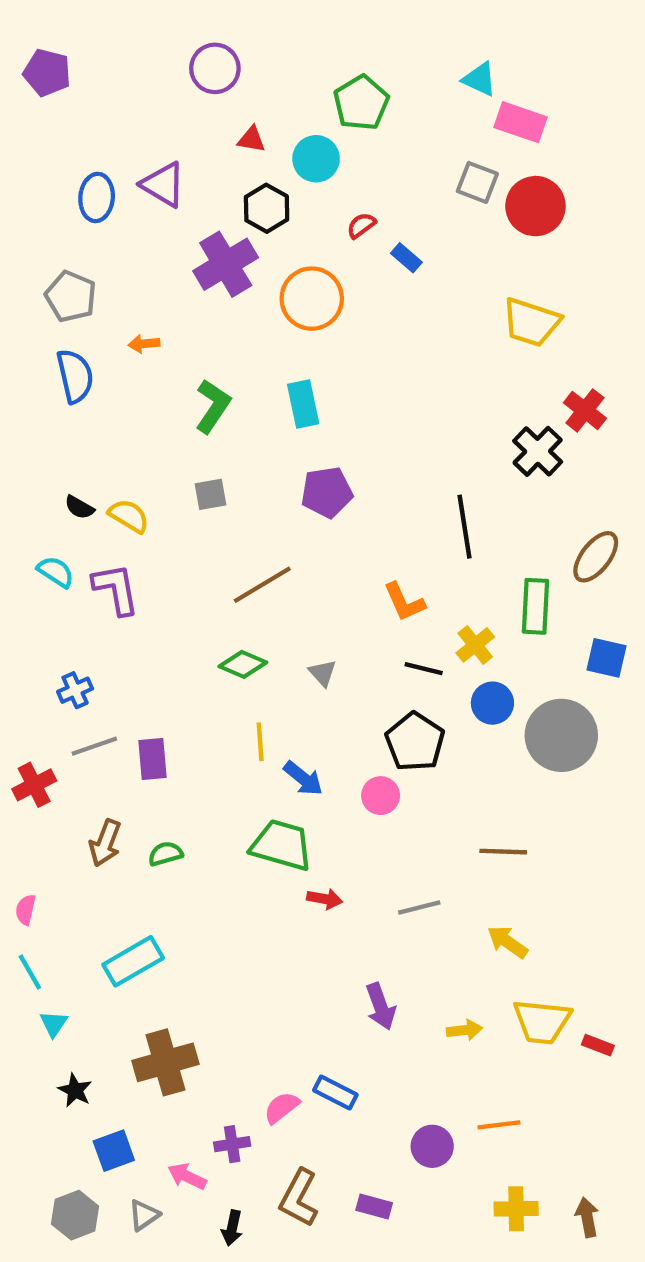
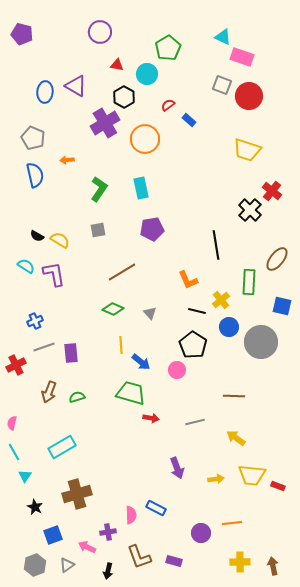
pink semicircle: (282, 1108) -> (131, 515), turned 126
brown L-shape: (299, 1198) -> (139, 557), turned -48

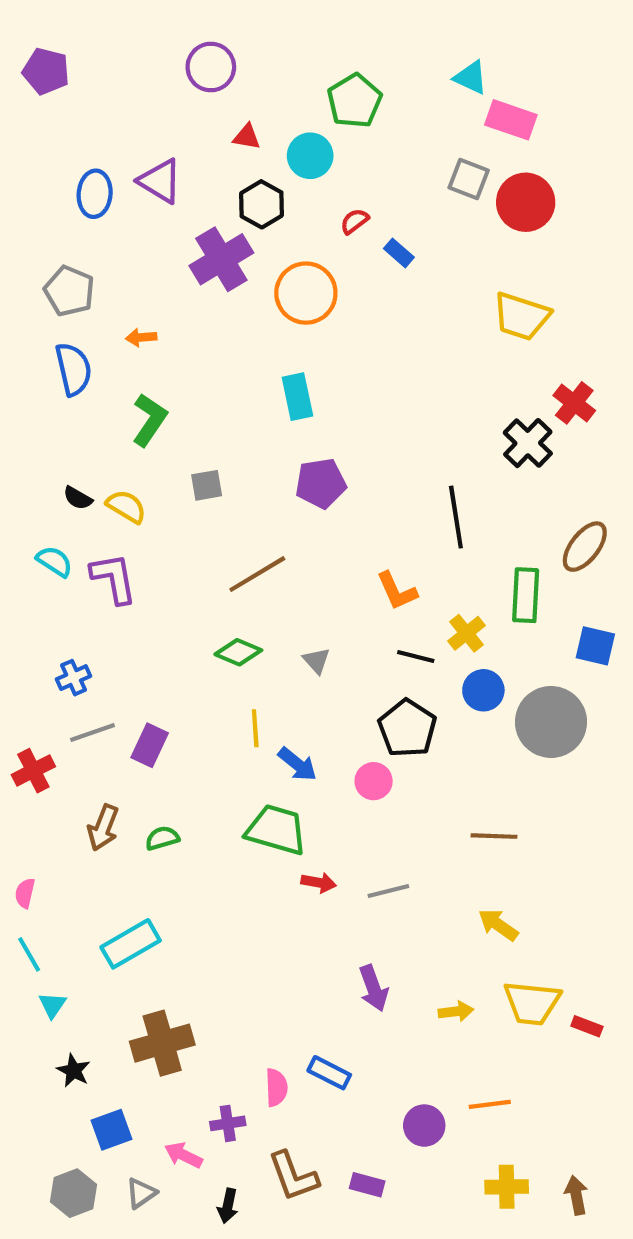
green L-shape: (99, 189) -> (150, 420), moved
purple rectangle: (71, 353) -> (150, 745), turned 30
gray line: (195, 422) -> (388, 891), moved

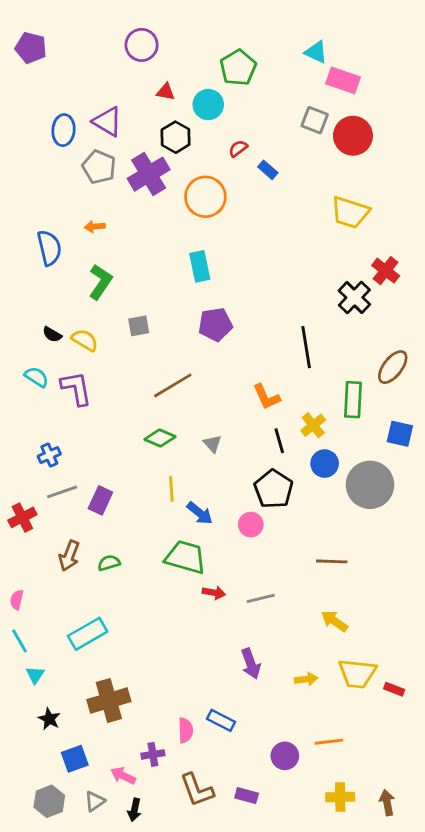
gray pentagon: (69, 291) -> (99, 167), moved
black line: (416, 656) -> (279, 441), turned 60
black arrow: (228, 1206) -> (134, 810), moved

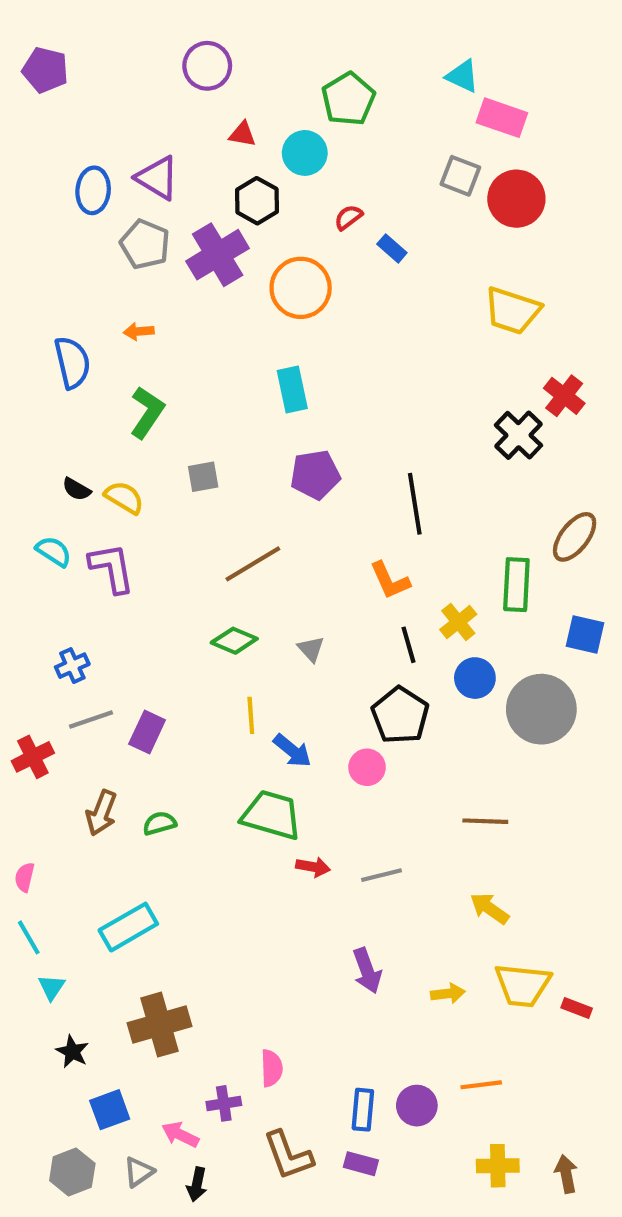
black line: (306, 347) -> (415, 504), moved
blue rectangle: (221, 720) -> (363, 1110), moved, turned 68

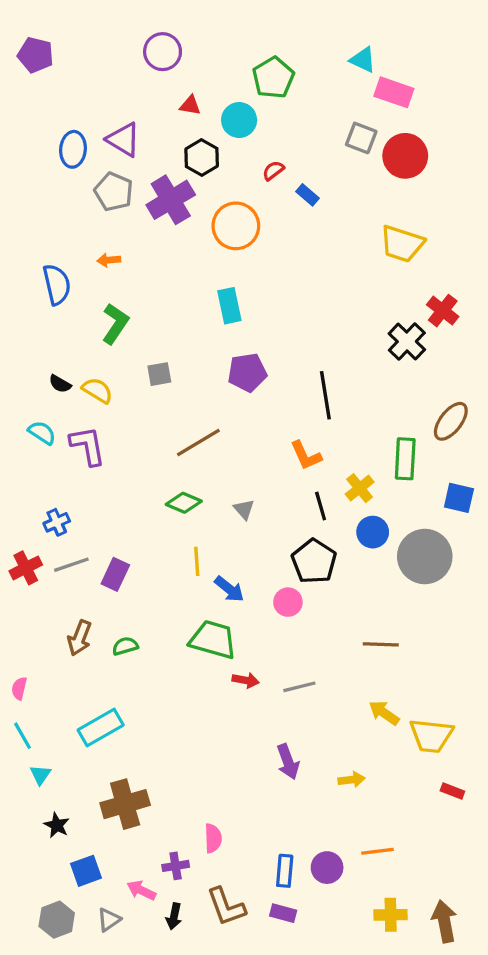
red cross: (33, 757) -> (26, 568), moved
yellow trapezoid: (523, 985) -> (431, 736), moved
brown arrow: (566, 1174) -> (444, 921), size x1.4
black arrow: (197, 1184) -> (174, 916), moved

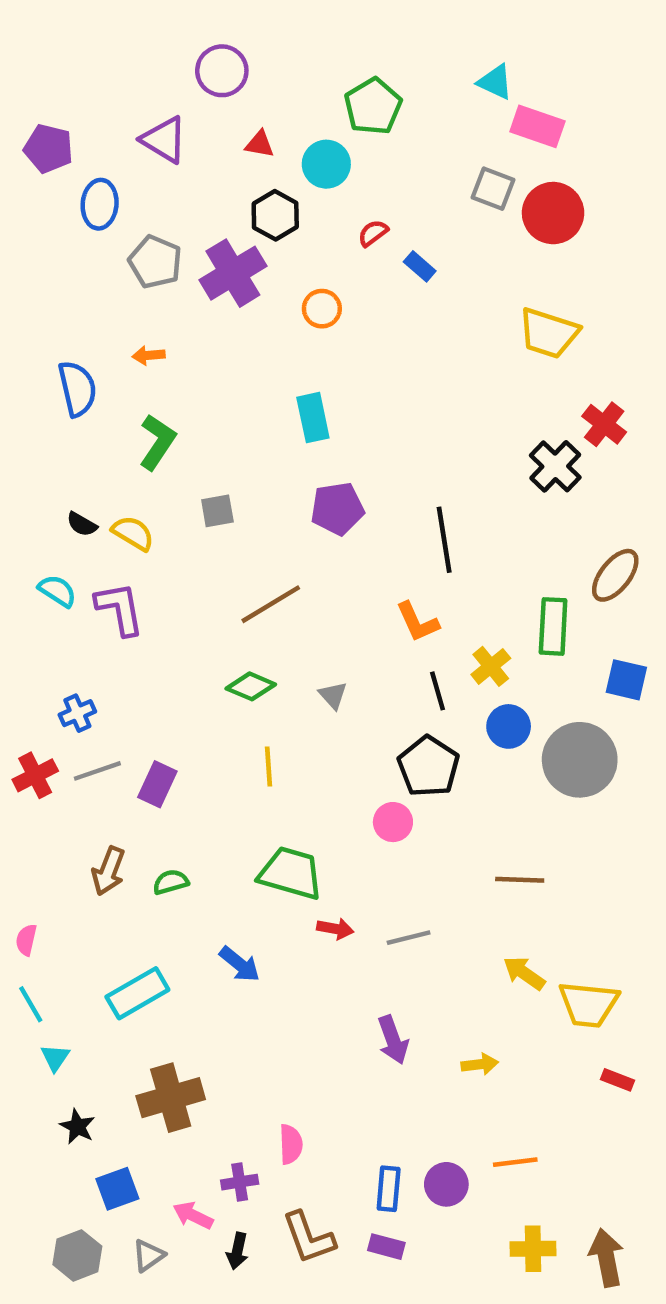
purple pentagon: (36, 55) -> (48, 149), moved
purple triangle: (123, 140) -> (164, 140), moved
orange circle: (236, 226) -> (322, 309), size x0.6
blue arrow: (229, 589) -> (240, 964), moved

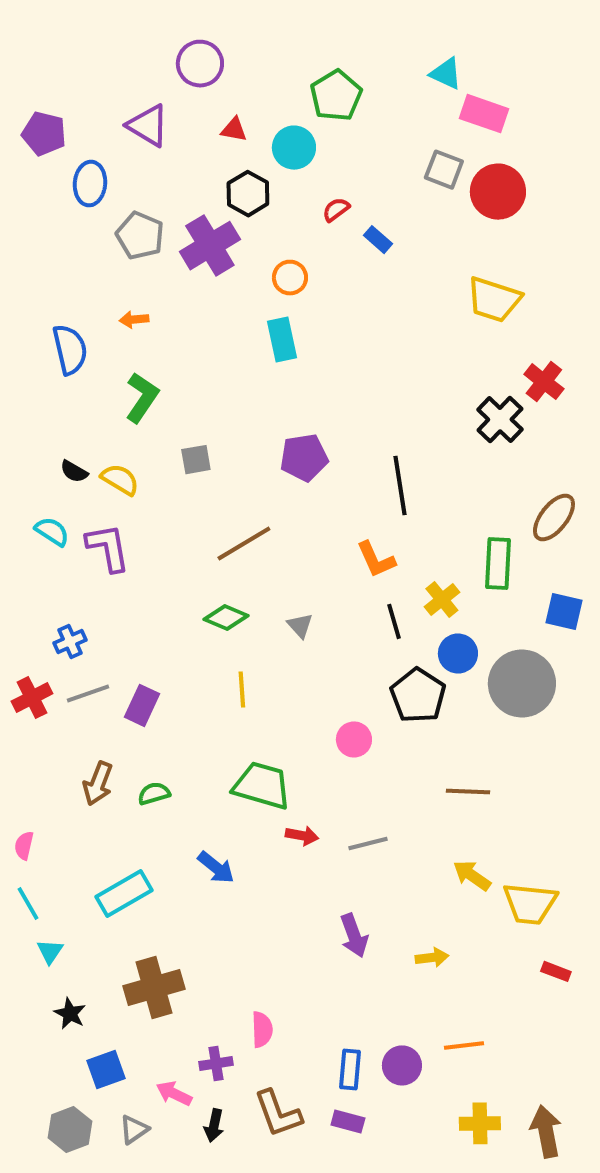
cyan rectangle: (313, 418) -> (282, 340), moved
black pentagon: (429, 766) -> (418, 695), moved

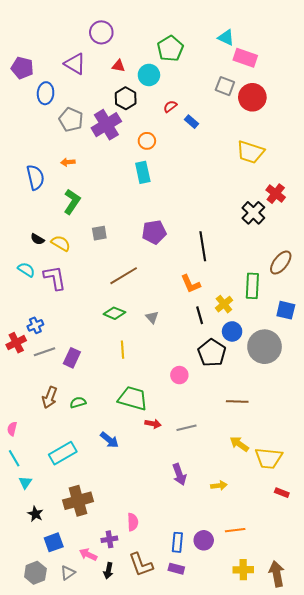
red cross: (32, 697) -> (16, 343), moved

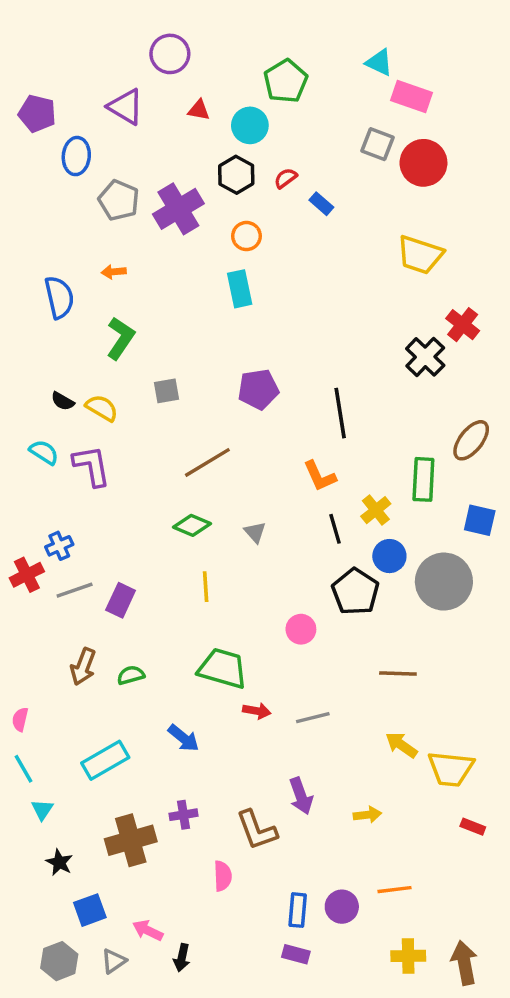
black hexagon: (126, 98) -> (236, 175), moved
purple cross: (109, 539) -> (183, 815), moved
brown L-shape: (141, 565) -> (257, 830), moved

